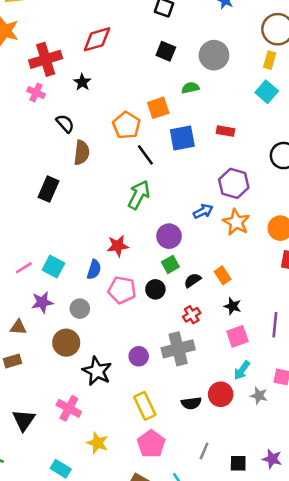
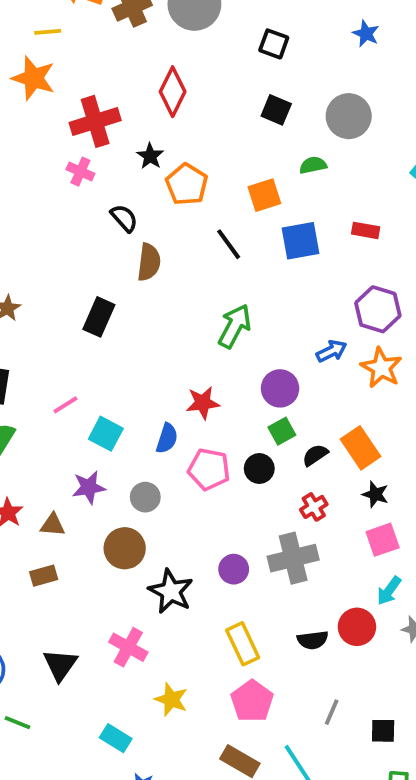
red diamond: (97, 39) -> (173, 92), turned -48
orange pentagon: (126, 125) -> (187, 184), moved
black line: (145, 155) -> (229, 244), moved
pink line: (24, 268) -> (65, 405), moved
orange rectangle: (223, 275) -> (361, 448), size x1.5

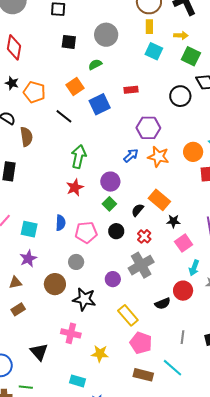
red star: (203, 403) -> (75, 187), moved
green square: (282, 431) -> (109, 204), moved
black circle: (259, 469) -> (116, 231), moved
gray circle: (145, 497) -> (76, 262), moved

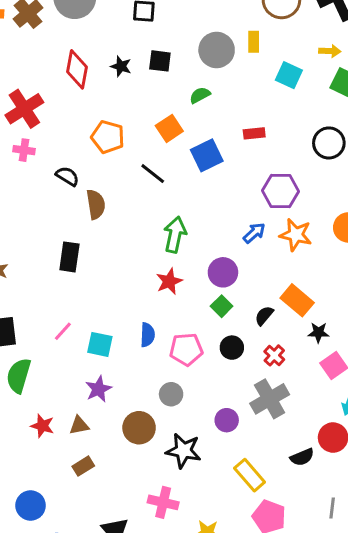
yellow rectangle: (149, 27) -> (254, 42), moved
black star: (12, 83) -> (121, 66), moved

